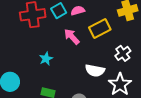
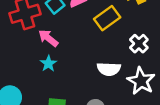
pink arrow: (72, 37) -> (48, 38), moved

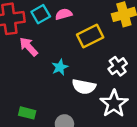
cyan star: (48, 64) -> (60, 67), moved

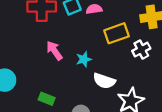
pink arrow: (29, 47) -> (54, 51), moved
white cross: (118, 66) -> (141, 50), moved

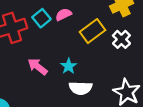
white semicircle: (104, 81) -> (81, 88), moved

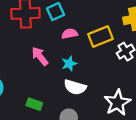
pink semicircle: (63, 14) -> (70, 34), moved

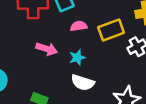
pink arrow: (40, 56) -> (47, 49), turned 144

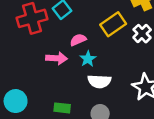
pink semicircle: (79, 26) -> (78, 40), moved

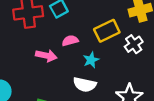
cyan star: (88, 59) -> (91, 60), moved

